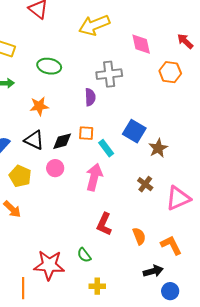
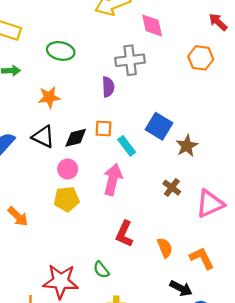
pink diamond: (141, 44) -> (152, 26), moved
yellow pentagon: (20, 176) -> (66, 199), moved, turned -30
black arrow: (153, 271) -> (181, 288), turned 42

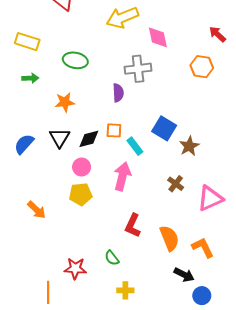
black triangle: (43, 137) -> (60, 138), turned 35
orange semicircle: (165, 248) -> (169, 238), size x1.4
red star: (61, 281) -> (75, 268), size x0.7

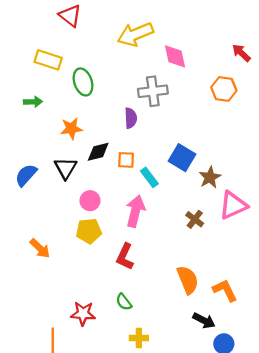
yellow rectangle: (27, 42) -> (48, 60), moved
green ellipse: (75, 60) -> (83, 82), turned 60
black diamond: (89, 139) -> (98, 152), moved
pink triangle: (210, 198) -> (233, 205), moved
red L-shape: (133, 226) -> (125, 257), moved

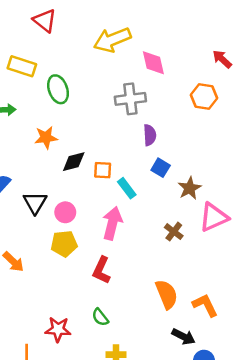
purple semicircle: (131, 118) -> (150, 135), moved
blue square: (182, 158) -> (161, 168), size x0.7
black triangle: (66, 168) -> (35, 203), moved

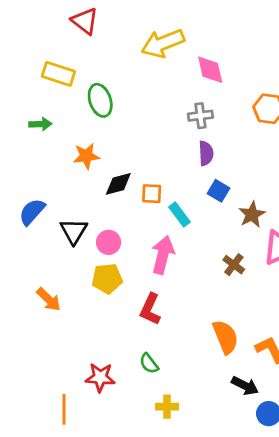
gray cross: (130, 99) -> (200, 116), moved, size x0.7

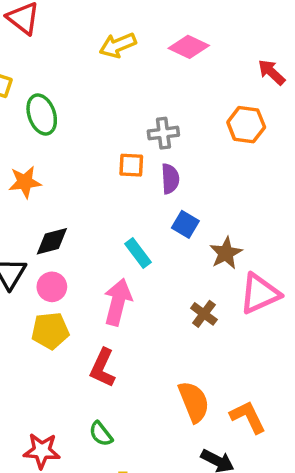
yellow arrow: (163, 43) -> (118, 45), size x0.7
pink diamond: (210, 70) -> (189, 47), moved, turned -52
black diamond: (118, 184) -> (52, 241), moved
orange square: (152, 194) -> (131, 165), moved

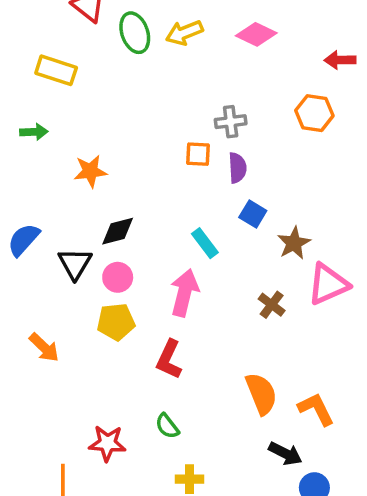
red arrow: (272, 72) -> (340, 60), turned -44
green ellipse: (42, 115) -> (135, 33), moved

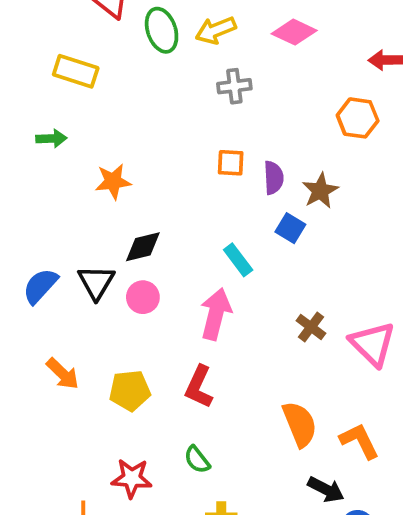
gray cross: (231, 122) -> (234, 86), moved
blue semicircle: (24, 240) -> (40, 286), moved
brown star: (294, 243) -> (320, 191), moved
pink triangle: (328, 284) -> (373, 344), moved, turned -51
yellow pentagon: (116, 322) -> (130, 391), moved

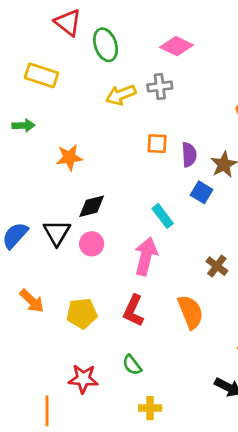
yellow arrow: (216, 30) -> (121, 95), moved
pink diamond: (294, 32) -> (177, 46), moved
orange semicircle: (300, 424) -> (190, 312), moved

